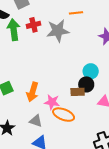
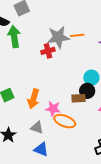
orange line: (76, 13) -> (77, 35), moved
red cross: (33, 25) -> (48, 51), moved

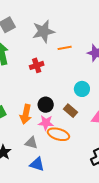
gray star: (58, 37) -> (43, 31), moved
black circle: (87, 91) -> (46, 105), moved
brown rectangle: (79, 98) -> (71, 111), turned 48

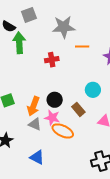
gray triangle: (31, 143) -> (35, 124), moved

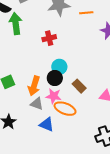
orange line: (82, 46) -> (86, 13), moved
cyan circle: (93, 90) -> (59, 67), moved
blue triangle: (37, 157) -> (47, 124), moved

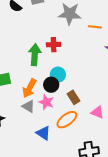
green arrow: (16, 24) -> (35, 55), moved
orange ellipse: (65, 109) -> (67, 120), moved, turned -70
blue triangle: (47, 124) -> (43, 133), moved

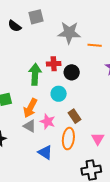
black circle: (51, 85) -> (72, 72), moved
pink triangle: (97, 112) -> (98, 139), moved, turned 40
orange ellipse: (67, 120) -> (68, 139), turned -45

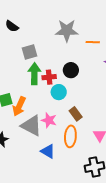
gray square: (36, 17) -> (29, 52), moved
red cross: (54, 64) -> (49, 77), moved
orange arrow: (30, 108) -> (19, 106), moved
gray triangle: (30, 126) -> (31, 126), size x1.6

